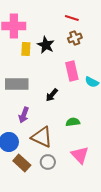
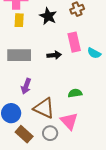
yellow rectangle: (26, 49) -> (19, 20), moved
black arrow: (52, 95) -> (54, 55), moved, turned -136
pink triangle: (80, 155) -> (69, 121), moved

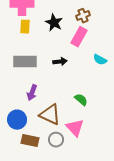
pink rectangle: (74, 42) -> (79, 37), moved, turned 42
green semicircle: (75, 93) -> (81, 100), turned 48
brown rectangle: (24, 134) -> (30, 141), turned -30

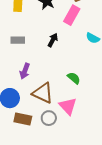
gray rectangle: (25, 62) -> (18, 40), size x0.6
black arrow: (60, 62) -> (53, 40), turned -56

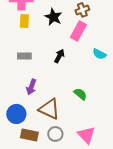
pink triangle: (68, 106) -> (86, 135), moved

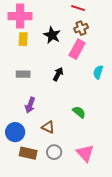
cyan semicircle: (99, 54) -> (98, 72), turned 80
brown triangle: (49, 109) -> (48, 127), size x0.6

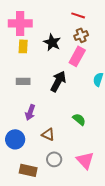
black arrow: (58, 74) -> (58, 81), size x1.5
brown rectangle: (28, 153) -> (28, 170), moved

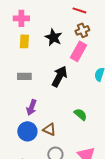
pink cross: (20, 23) -> (21, 18), size x0.7
blue circle: (15, 139) -> (27, 131), moved

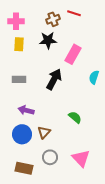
brown cross: (82, 30) -> (53, 19), moved
black star: (53, 37) -> (48, 40), turned -30
purple arrow: (31, 107) -> (26, 110), turned 84
brown triangle: (49, 129) -> (44, 132), turned 48

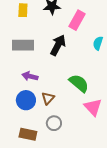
gray rectangle: (19, 79) -> (23, 45), size x1.5
green semicircle: (75, 117) -> (79, 83), size x1.5
pink triangle: (81, 158) -> (93, 107), moved

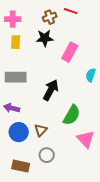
black arrow: (58, 45) -> (51, 90), moved
purple arrow: (30, 76) -> (12, 108), moved
green semicircle: (79, 83) -> (72, 115), turned 80

